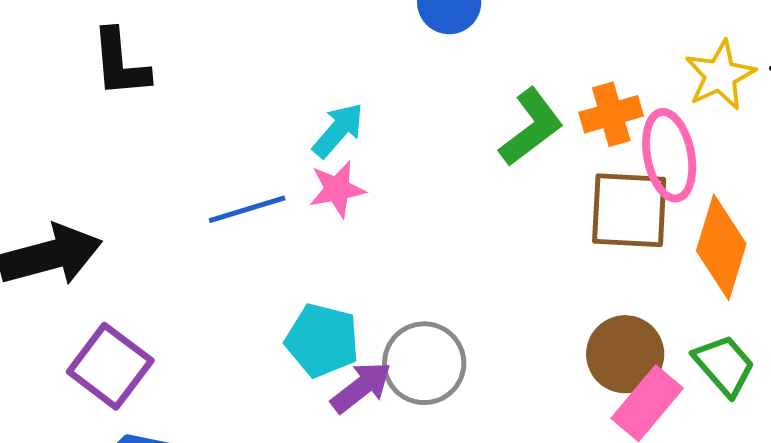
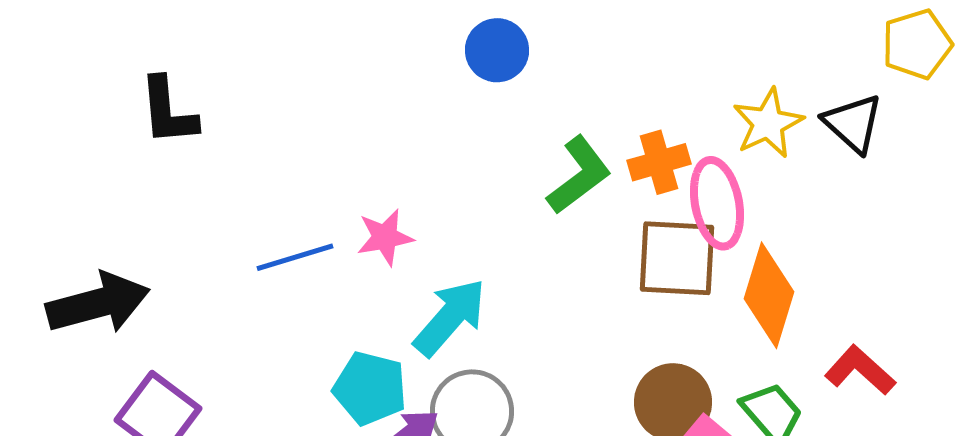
cyan arrow: (338, 130) -> (450, 317), moved, size x1.4

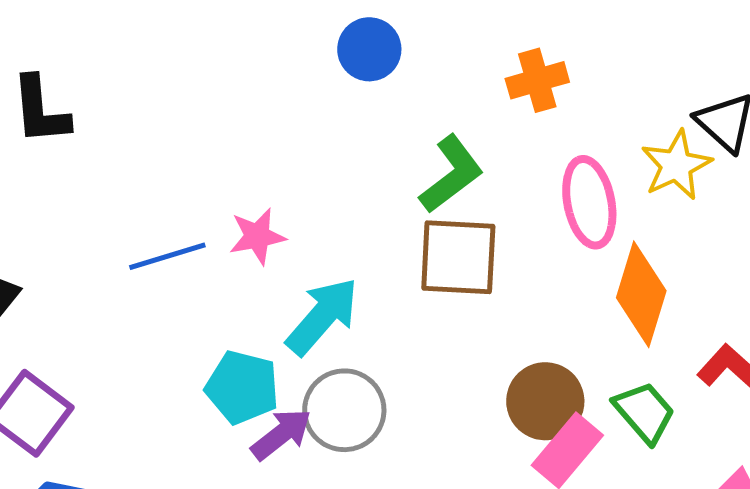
yellow star: (768, 123) -> (676, 165), moved
orange cross: (659, 162) -> (537, 80), moved
brown square: (677, 258) -> (458, 257), moved

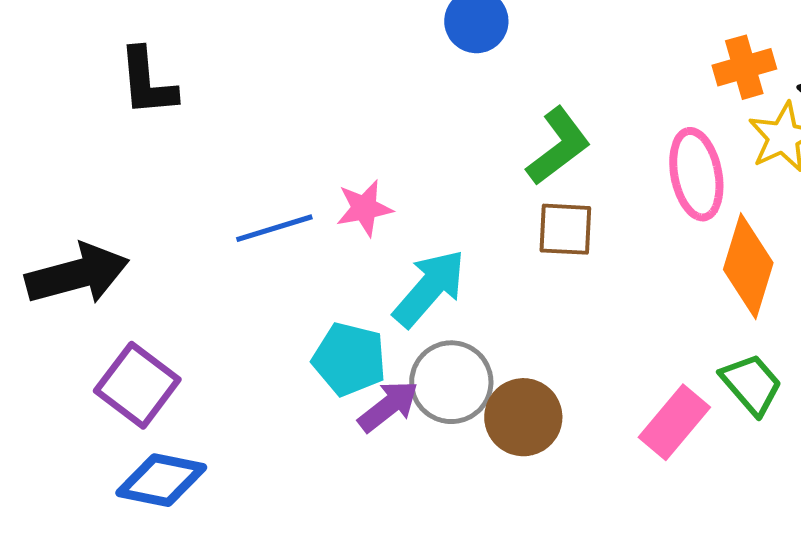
orange cross: (537, 80) -> (744, 67), moved
brown square: (458, 257) -> (565, 229), size x0.7
brown circle: (545, 401) -> (523, 417), moved

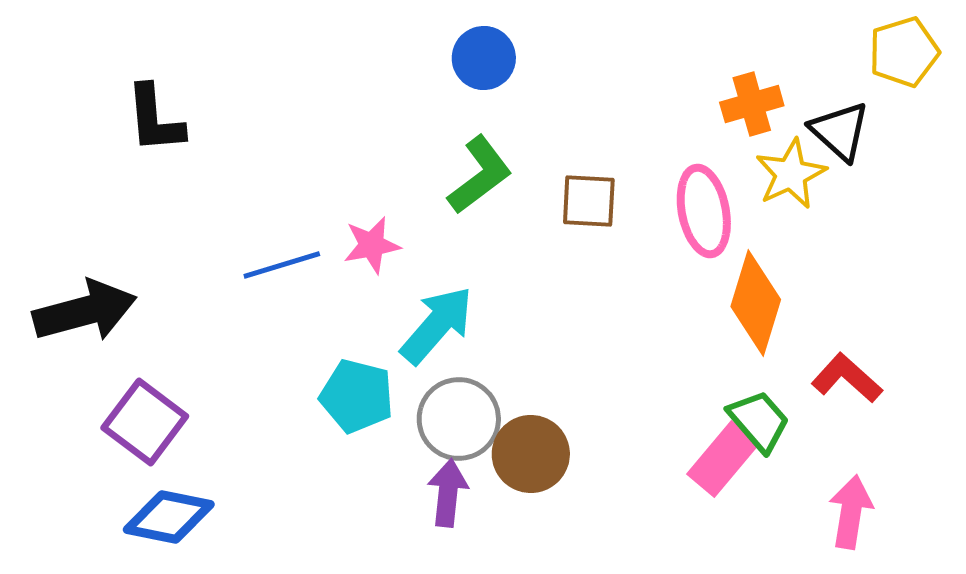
green L-shape: (558, 146) -> (480, 175), moved
brown square: (565, 229) -> (589, 201), moved
purple arrow: (388, 406) -> (448, 493), moved, turned -46
pink rectangle: (674, 422) -> (723, 459), moved

